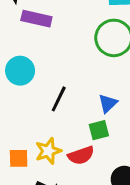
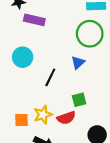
blue triangle: (108, 103) -> (78, 62), moved

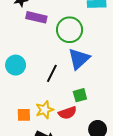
green circle: (90, 34) -> (70, 30), moved
cyan circle: (23, 57) -> (16, 65), moved
blue triangle: (78, 62) -> (79, 59), size x1.6

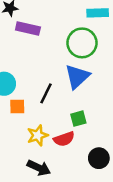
green circle: (70, 30) -> (82, 43), moved
orange square: (24, 115) -> (17, 107), moved

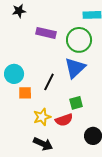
purple rectangle: (28, 28) -> (46, 33), moved

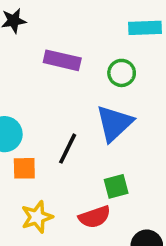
green circle: (79, 40) -> (122, 73), size x0.6
yellow star: (42, 117) -> (37, 217), moved

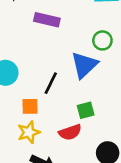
green circle: (122, 73) -> (102, 40), moved
orange square: (24, 168) -> (30, 106), moved

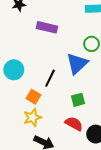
orange square: (30, 106) -> (33, 97), turned 32
red semicircle: (70, 132) -> (74, 124), moved, turned -132

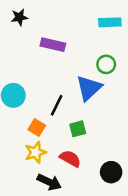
green square: (78, 100) -> (78, 129), moved
red semicircle: (74, 124) -> (70, 159), moved

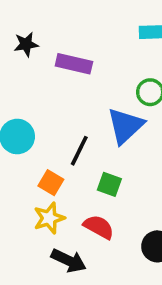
black star: (19, 17) -> (26, 44), moved
green square: (78, 129) -> (109, 184), turned 35

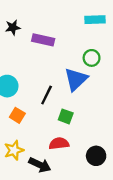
orange square: (51, 183) -> (17, 115), moved
yellow star: (49, 218) -> (14, 150), moved
red semicircle: (99, 227) -> (59, 143), turned -36

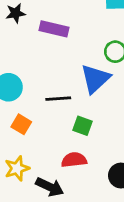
black line: (47, 95) -> (58, 99), turned 60

